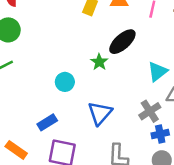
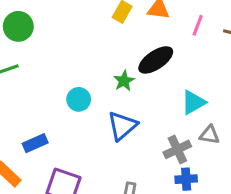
blue triangle: (100, 113) -> (122, 126), moved
blue rectangle: (47, 122) -> (35, 143), moved

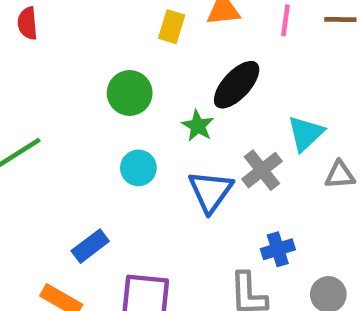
green circle: (18, 26) -> (130, 93), moved
gray cross: (177, 149) -> (262, 170), moved
blue cross: (186, 179) -> (278, 249), moved

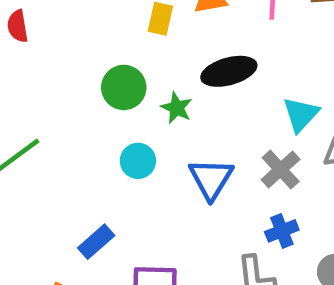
black ellipse: (237, 85) -> (229, 71), turned 36
green star: (198, 126) -> (177, 108), moved
gray cross: (262, 170) -> (281, 169), moved

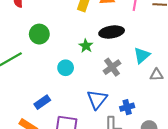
green circle: (124, 87) -> (39, 34), moved
gray cross: (281, 169) -> (112, 67), moved
blue triangle: (211, 179) -> (97, 99), moved

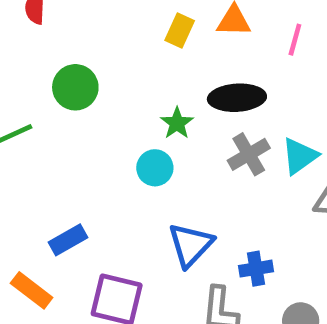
gray cross: (112, 67) -> (249, 154), moved
cyan circle: (66, 68) -> (155, 168), moved

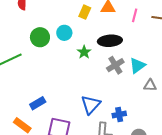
cyan circle: (155, 168) -> (64, 33), moved

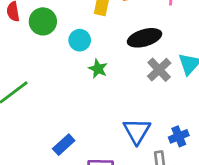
green circle: (40, 37) -> (43, 21), moved
green star: (84, 52) -> (98, 69), moved

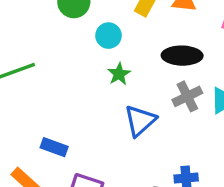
blue triangle: (137, 131) -> (140, 121), moved
blue rectangle: (64, 145) -> (54, 147), turned 45

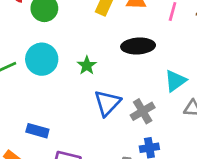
cyan circle: (108, 36) -> (42, 59), moved, size x1.5
gray cross: (187, 96) -> (143, 111), moved

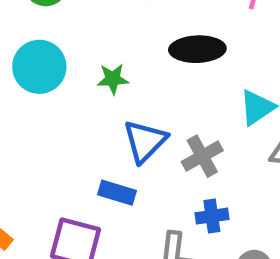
green star: (87, 65) -> (113, 79), turned 30
blue rectangle: (37, 131) -> (117, 193), moved

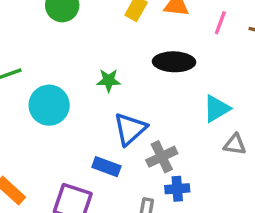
cyan circle: (39, 67) -> (49, 105), moved
gray cross: (202, 156) -> (162, 157), moved

